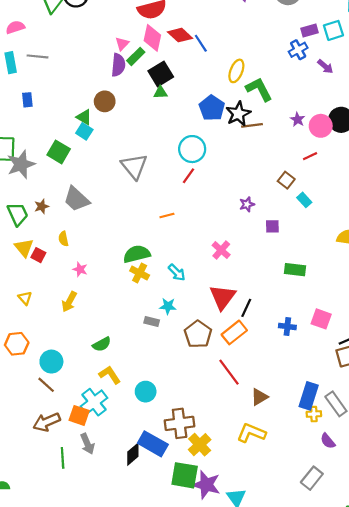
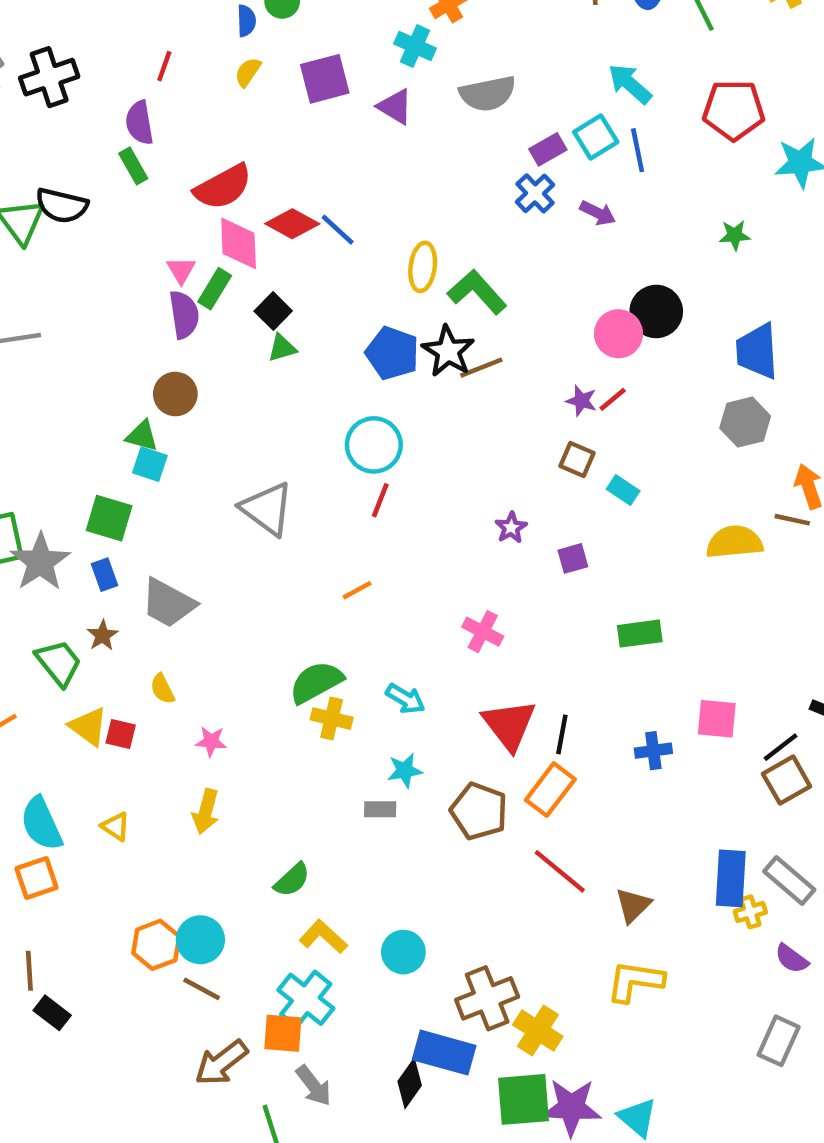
black square: (161, 74) -> (273, 311), size x0.7
blue rectangle: (27, 100) -> (104, 575), moved
purple star: (298, 119) -> (581, 401), moved
orange hexagon: (17, 344) -> (156, 945), moved

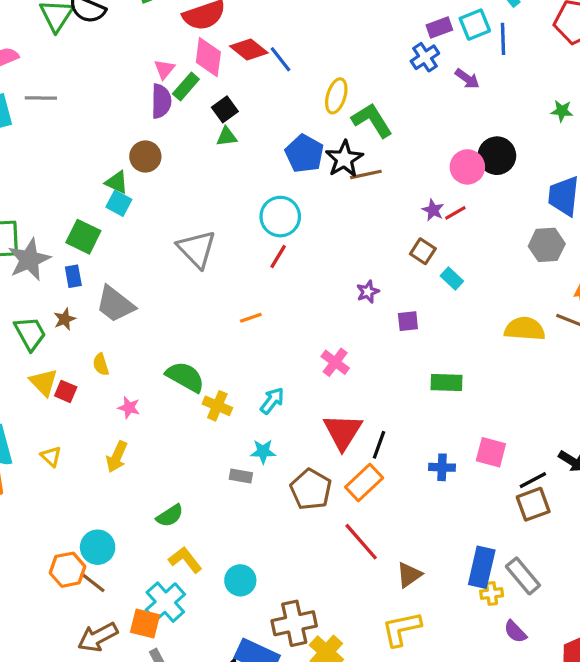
green semicircle: (316, 682) -> (185, 377), moved, turned 48
cyan arrow: (405, 699) -> (272, 401), turned -92
orange hexagon: (156, 945) -> (68, 570), moved
yellow L-shape: (635, 981) -> (401, 629), turned -30

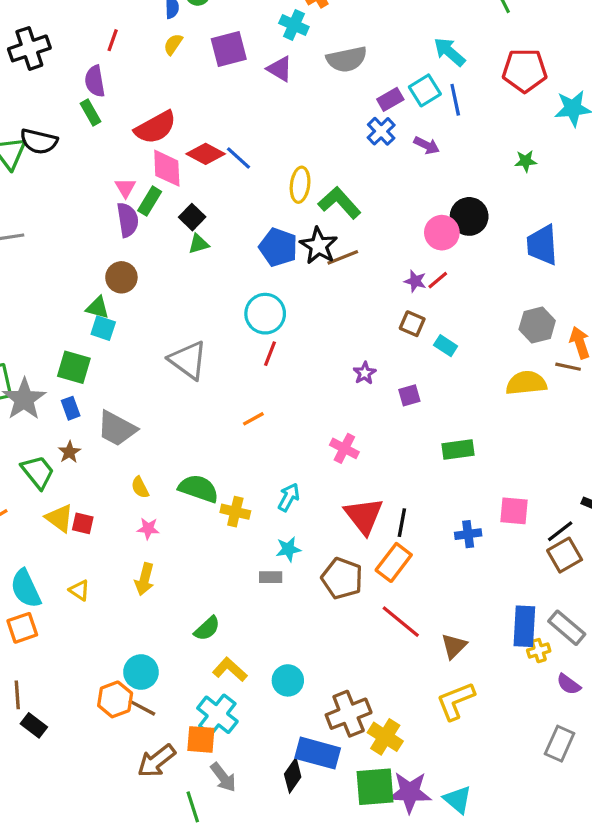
gray hexagon: (547, 245) -> (537, 325), moved
yellow semicircle: (101, 364) -> (140, 487), moved

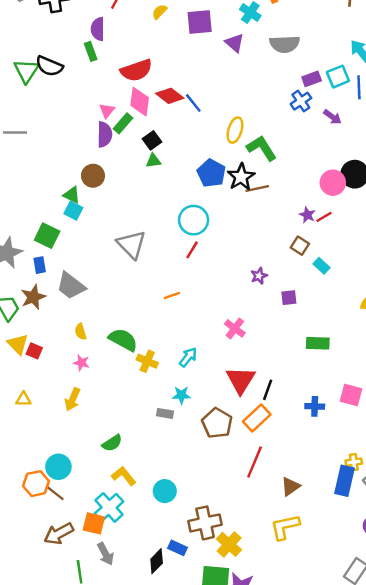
brown star: (69, 452) -> (33, 297), size x1.5
yellow triangle: (79, 590) -> (23, 399), turned -42
red line: (401, 622) -> (255, 462), turned 64
yellow cross: (539, 651) -> (354, 462), moved
blue rectangle: (318, 753) -> (178, 548), size x0.6

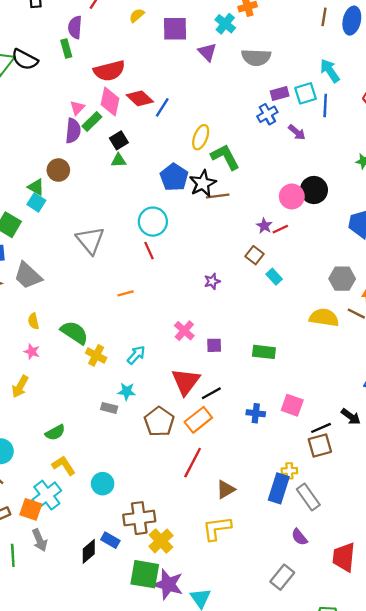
blue line: (193, 103) -> (162, 107), turned 66
red line: (192, 250) -> (149, 251), turned -60
purple square: (289, 298) -> (214, 345), moved
black line: (268, 390) -> (211, 393), turned 36

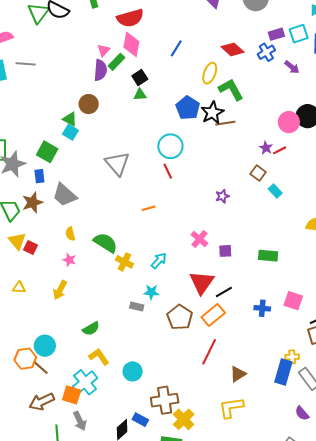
red diamond: (140, 98) -> (232, 49), moved

